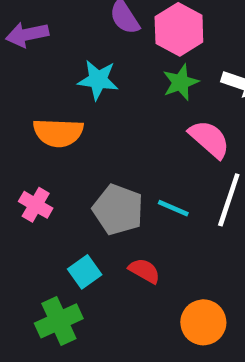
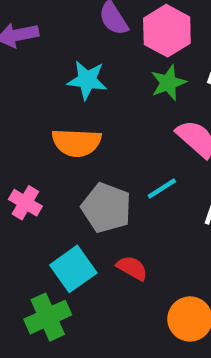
orange semicircle: (58, 133) -> (77, 143), moved
cyan line: (173, 208) -> (162, 188), moved, turned -56
cyan square: (85, 272) -> (73, 269), size x1.4

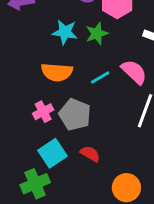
green star: (168, 83) -> (97, 34), moved
cyan line: (162, 188) -> (100, 78), moved
pink cross: (25, 203) -> (43, 112), moved, turned 30

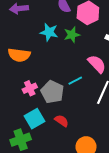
orange semicircle: (57, 72) -> (19, 55), moved
cyan line: (100, 78) -> (75, 81), moved

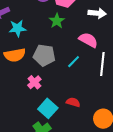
cyan star: (49, 32) -> (17, 28), moved
gray pentagon: (52, 92) -> (44, 55), moved

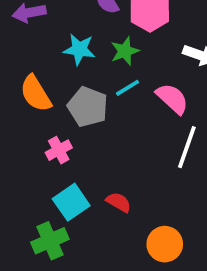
cyan star: (17, 28) -> (79, 49), moved
orange semicircle: (15, 55) -> (36, 94), turned 55
cyan line: (74, 62) -> (127, 88), moved

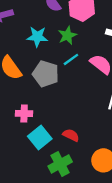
pink cross: (59, 150) -> (24, 114), moved, turned 35
green cross: (50, 241) -> (60, 164), moved

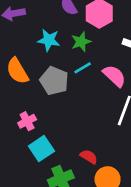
pink cross: (24, 114) -> (27, 121), turned -35
red semicircle: (71, 135) -> (89, 157), moved

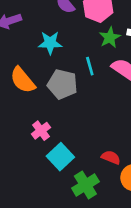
green star: (81, 42) -> (110, 38), moved
cyan line: (83, 68) -> (90, 66), turned -66

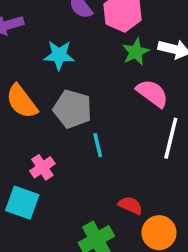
cyan line: (90, 66) -> (98, 145), moved
cyan square: (60, 157) -> (22, 203), moved, turned -30

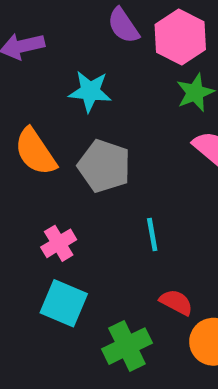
cyan line: (98, 145) -> (152, 234), moved
cyan square: (22, 203) -> (64, 303), moved

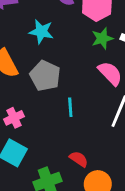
cyan line: (152, 234) -> (70, 107), moved

